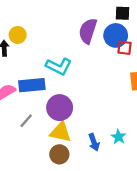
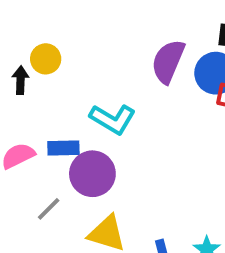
blue rectangle: (32, 85) -> (63, 148), size x0.7
purple circle: (60, 108) -> (92, 174), moved

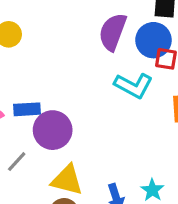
cyan L-shape: (113, 119) -> (134, 86), moved

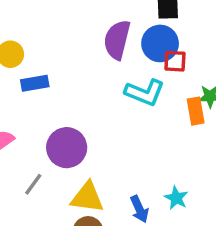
blue rectangle: (27, 109) -> (35, 83), moved

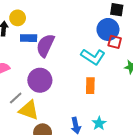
purple semicircle: (117, 40) -> (45, 45), moved
orange rectangle: (196, 111) -> (90, 86), moved
yellow triangle: (87, 197) -> (29, 110), moved

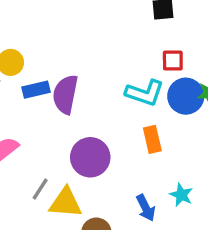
blue circle: (108, 29) -> (186, 96), moved
purple circle: (40, 80) -> (90, 157), moved

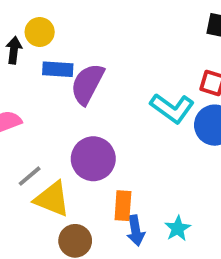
orange rectangle: (152, 139) -> (123, 206), moved

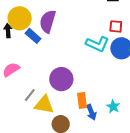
yellow circle: (40, 32) -> (20, 18), size x1.5
blue rectangle: (58, 69) -> (33, 36), turned 49
purple semicircle: (87, 84) -> (48, 21), moved

